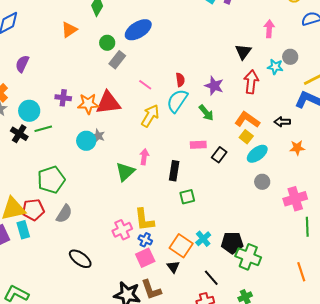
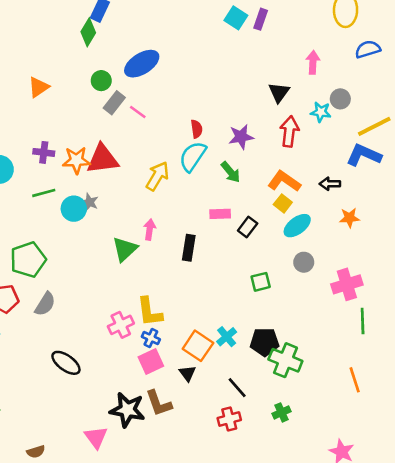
orange triangle: (69, 30) -> (39, 87), moved
pink line: (145, 85) -> (138, 112), moved
purple star: (214, 86) -> (241, 137), turned -30
green line: (43, 129) -> (44, 193), moved
green square: (187, 197) -> (261, 282), moved

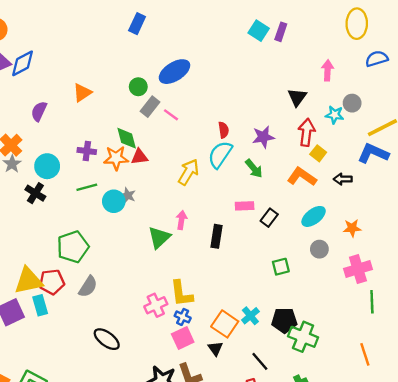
green diamond: (88, 32) -> (127, 138), moved, turned -45
red triangle: (103, 159) -> (139, 157), size x0.6
yellow square: (283, 203) -> (318, 153), moved
orange star: (349, 218) -> (352, 228), moved

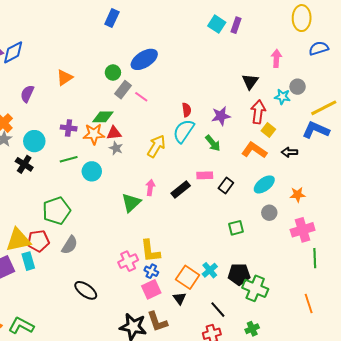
green diamond: (127, 138) -> (103, 117), turned -75
gray star: (128, 195) -> (116, 148), moved
black rectangle: (217, 236) -> (181, 190), moved, turned 42

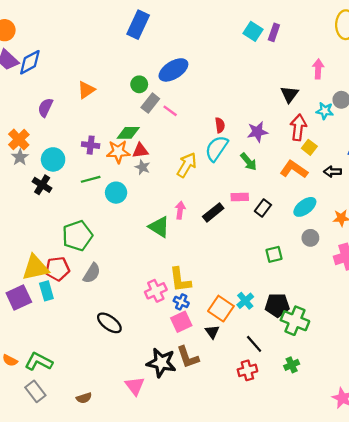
blue rectangle: (112, 18) -> (138, 25), size x1.4
green triangle: (131, 203) -> (159, 227), turned -45

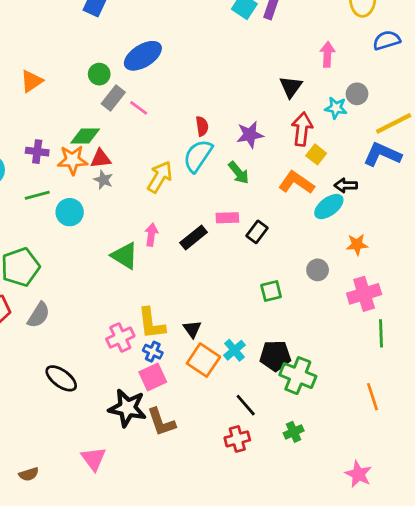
cyan ellipse: (305, 207) -> (329, 207), moved
black triangle: (212, 332) -> (192, 329), moved
black star: (161, 363) -> (127, 408), moved

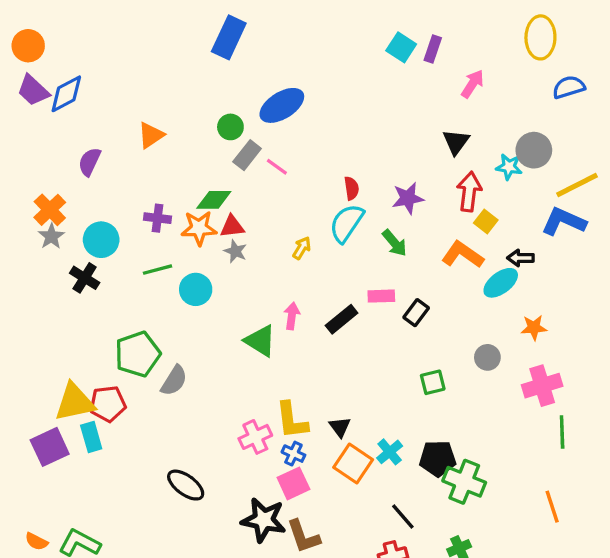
pink arrow: (327, 54) -> (472, 84), moved, turned 30
gray circle: (357, 94) -> (534, 150), size x1.4
yellow arrow: (160, 177) -> (302, 248), size x0.6
gray semicircle: (39, 315) -> (174, 381), moved

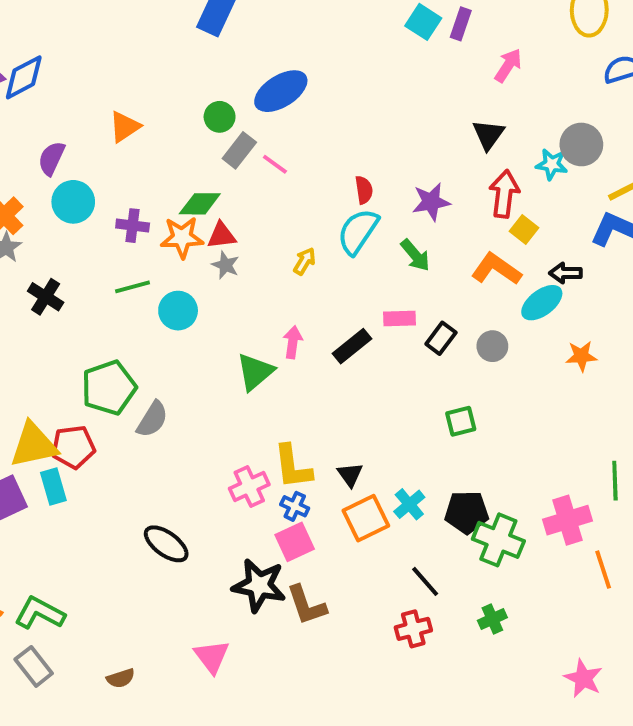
cyan circle: (101, 240) -> (73, 202), moved
green triangle: (260, 341) -> (255, 372), turned 48
gray circle: (487, 357) -> (492, 346), moved
pink cross: (542, 386) -> (568, 520), moved
orange square: (353, 464) -> (366, 518), turned 30

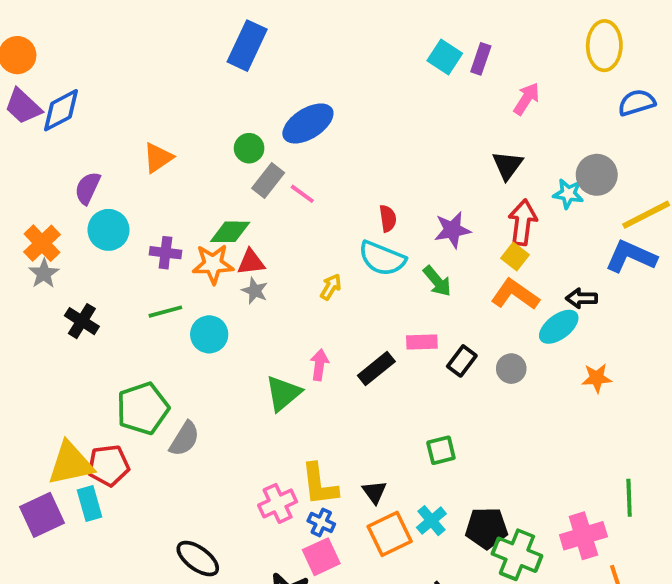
yellow square: (524, 230) -> (515, 256), moved
cyan semicircle: (358, 231) -> (382, 258), turned -102
green square: (461, 421) -> (441, 450), moved

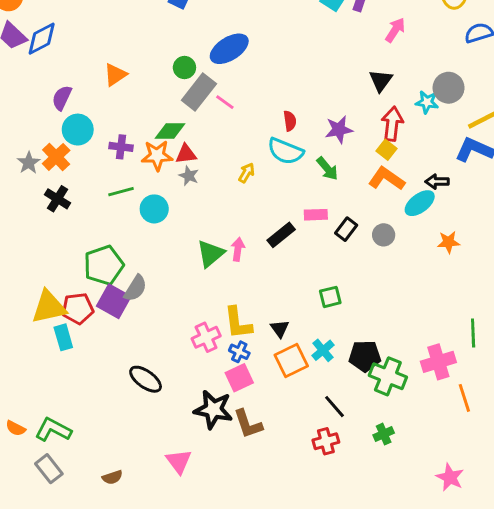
gray rectangle: (268, 180) -> (199, 92), size x1.4
orange cross: (42, 243) -> (56, 157), moved
pink arrow: (319, 365) -> (238, 249), moved
purple square: (42, 515) -> (114, 301), moved, turned -36

